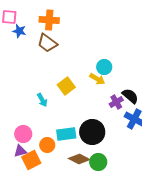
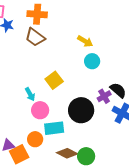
yellow arrow: (97, 79) -> (85, 41), moved
black circle: (92, 132) -> (81, 110), moved
pink circle: (23, 134) -> (40, 110), moved

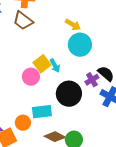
cyan circle: (92, 61) -> (80, 45), size x1.5
cyan arrow: (30, 94) -> (55, 66), moved
pink circle: (40, 110) -> (31, 77), moved

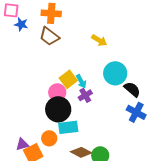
cyan circle: (80, 45) -> (115, 73), moved
purple cross: (92, 80) -> (85, 95), moved
black circle: (69, 94) -> (58, 109), moved

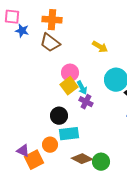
pink circle: (57, 92) -> (70, 73), moved
purple cross: (85, 95) -> (86, 102), turned -32
black circle: (58, 109) -> (59, 116), size x0.7
purple triangle: (22, 144) -> (23, 151), turned 40

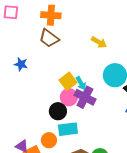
blue star: (22, 31) -> (21, 64), moved
pink circle: (70, 73) -> (69, 97), moved
purple cross: (86, 102) -> (85, 97), size x1.5

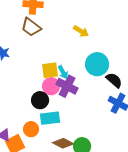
yellow square: (68, 81) -> (50, 70), turned 30

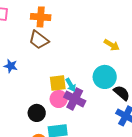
yellow arrow: (81, 31) -> (112, 45), moved
black circle: (40, 100) -> (37, 113), moved

